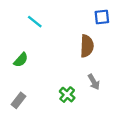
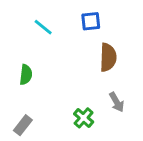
blue square: (102, 17) -> (91, 21), moved
green semicircle: (21, 60) -> (26, 75), turned -35

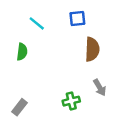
green semicircle: (26, 75) -> (22, 52), moved
green cross: (84, 118) -> (71, 101), turned 35

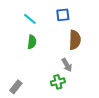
green semicircle: (22, 52) -> (32, 42), moved
gray arrow: (100, 87) -> (67, 65), moved

